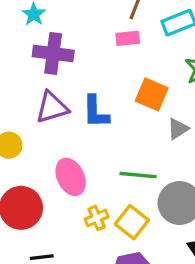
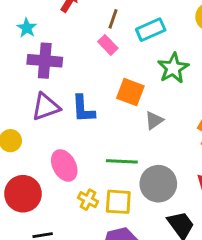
pink rectangle: (128, 38) -> (108, 45), turned 54
yellow cross: (97, 218) -> (88, 200), turned -36
yellow square: (132, 222) -> (118, 202), turned -32

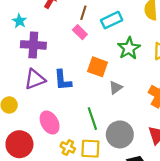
green line: (122, 161) -> (92, 119), turned 70

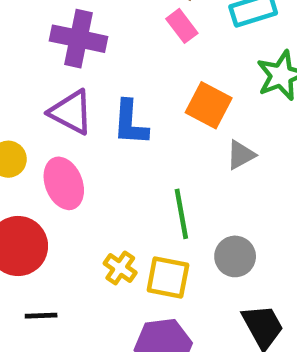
purple triangle: (35, 79) -> (71, 112), turned 40
pink ellipse: (50, 123) -> (64, 183), moved
gray circle: (120, 134) -> (235, 256), size x0.7

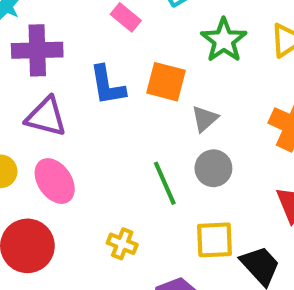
blue L-shape: (130, 123) -> (107, 85), moved
gray circle: (235, 256) -> (213, 168), moved
yellow square: (168, 277) -> (215, 240), moved

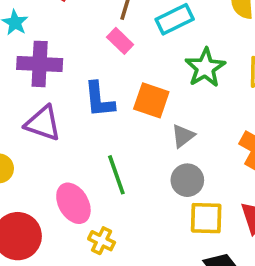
pink ellipse: (55, 181) -> (73, 203), moved
green line: (165, 183) -> (116, 175), moved
yellow square: (215, 240) -> (206, 218), moved

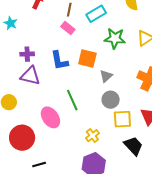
purple cross: (40, 64) -> (27, 54), moved, size x0.6
green star: (205, 68) -> (115, 38), turned -30
yellow cross: (102, 241) -> (92, 136), moved, turned 32

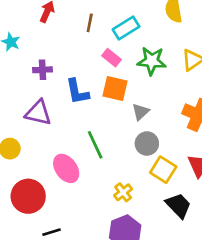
pink rectangle: (68, 28) -> (112, 58), moved
purple cross: (27, 54) -> (42, 70), moved
yellow square: (122, 119) -> (163, 170), turned 36

